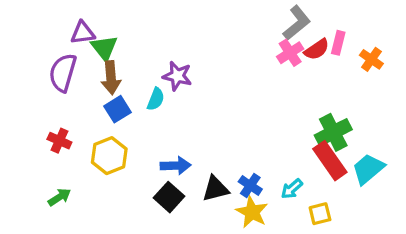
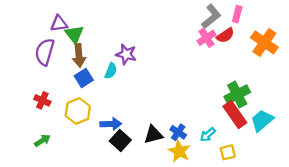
pink rectangle: (338, 43) -> (237, 14), moved
orange cross: (371, 59) -> (264, 42), size x1.6
blue arrow: (176, 166) -> (111, 124), moved

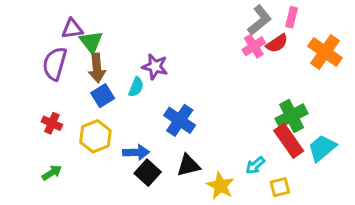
blue cross: (178, 132) -> (180, 120), moved, size x1.5

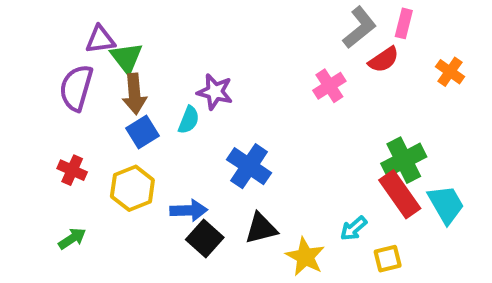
pink cross: (254, 46) -> (329, 86), moved
orange cross: (325, 52) -> (450, 72), size x0.6
cyan trapezoid: (322, 148) -> (446, 204), turned 100

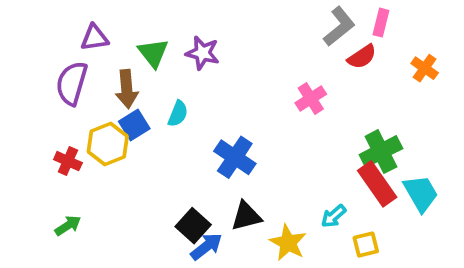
green triangle: (126, 58) -> (153, 53), moved
pink cross: (329, 86) -> (311, 98), moved
purple star: (215, 92) -> (203, 53), moved
yellow hexagon: (132, 188) -> (108, 144), moved
blue arrow: (189, 210) -> (206, 246), moved, turned -36

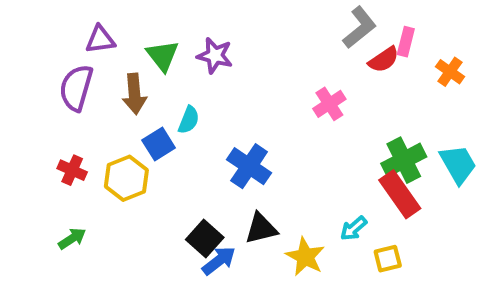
pink rectangle: (381, 23) -> (406, 42), moved
blue square: (134, 125) -> (159, 144), moved
yellow hexagon: (108, 144) -> (126, 178), moved
cyan trapezoid: (421, 193) -> (458, 164), moved

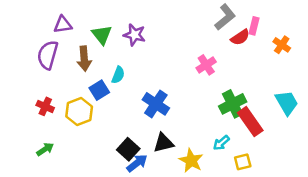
green cross: (404, 160) -> (233, 104), moved

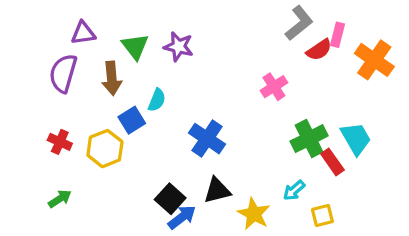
orange cross: (282, 45) -> (374, 60), size x1.6
cyan trapezoid: (287, 103) -> (356, 139), moved
red rectangle: (250, 122) -> (332, 162), size x0.7

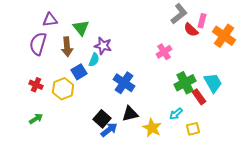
purple star: (179, 47) -> (103, 46), moved
red semicircle: (319, 50) -> (191, 30), turned 77

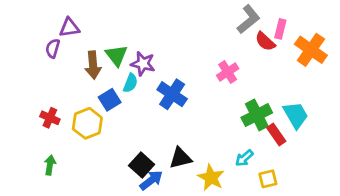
green triangle: (81, 28) -> (117, 55), moved
purple semicircle: (38, 44) -> (53, 48), moved, size x0.6
blue cross: (124, 83) -> (172, 94), moved
green arrow: (36, 119) -> (50, 165), turned -48

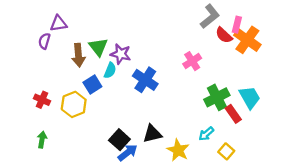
orange cross: (311, 50) -> (247, 40), moved
yellow square: (268, 179) -> (226, 151), turned -35

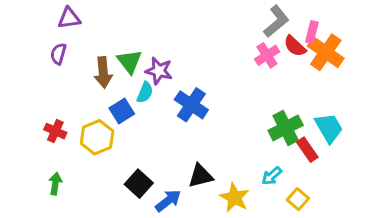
purple triangle: (58, 23) -> (69, 18), moved
pink cross: (192, 61) -> (267, 55), moved
black square: (119, 140) -> (139, 184), moved

